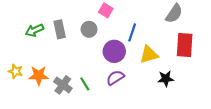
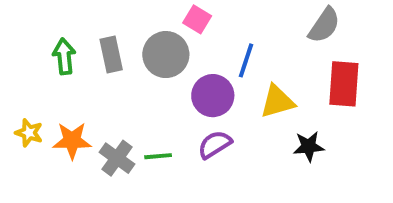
gray circle: (89, 29) -> (166, 55), size x1.5
green arrow: (34, 30) -> (64, 56), turned 108
green line: (85, 84) -> (158, 156), turned -64

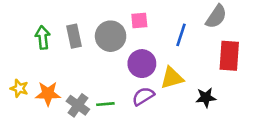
pink square: (197, 19) -> (139, 21), moved, turned -36
blue line: (246, 60) -> (181, 35), moved
yellow triangle: (277, 101) -> (172, 78), moved

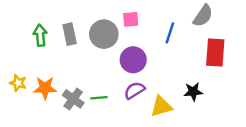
yellow triangle: (172, 78) -> (161, 106), moved

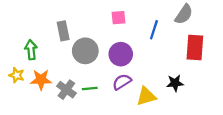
gray circle: (104, 34) -> (85, 51), moved
green arrow: (40, 35) -> (31, 50), moved

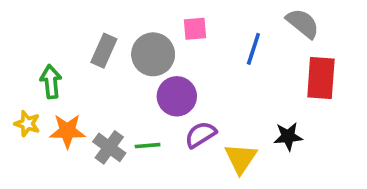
gray semicircle: (184, 14) -> (303, 23), turned -85
gray rectangle: (63, 31) -> (104, 51), turned 36
gray circle: (85, 51) -> (153, 54), moved
purple circle: (121, 54) -> (177, 96), moved
yellow triangle: (146, 96) -> (241, 158), turned -40

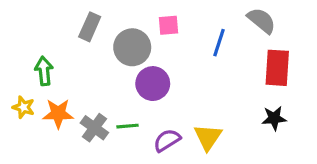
gray rectangle: (104, 51) -> (90, 27), moved
purple semicircle: (201, 135) -> (167, 140), moved
black star: (288, 136) -> (274, 118), moved

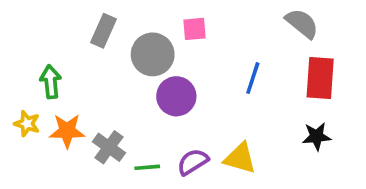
blue line: (219, 43) -> (253, 78), moved
green line: (127, 126) -> (147, 167), moved
yellow triangle: (208, 137) -> (240, 158), turned -48

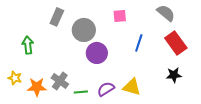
pink square: (195, 29) -> (120, 16), moved
red rectangle: (320, 78) -> (176, 43), turned -40
yellow star: (27, 124) -> (15, 78), moved
orange star: (67, 131) -> (37, 87), moved

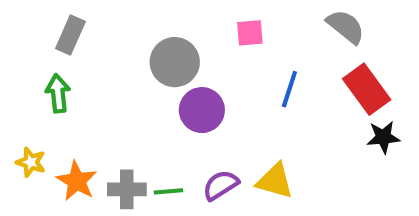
gray rectangle: (57, 17) -> (70, 35), moved
black star: (174, 75) -> (383, 137), moved
gray cross: (60, 81) -> (127, 189), moved, turned -36
orange star: (37, 87) -> (77, 181), turned 30

